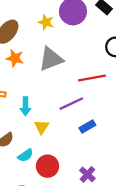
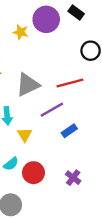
gray triangle: (51, 59) -> (28, 85), moved

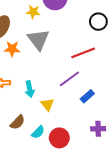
gray triangle: (28, 85) -> (38, 40), moved, turned -35
purple cross: (73, 178) -> (98, 129), moved, turned -32

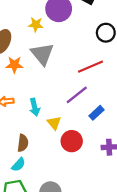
brown semicircle: (18, 122) -> (23, 143), turned -35
cyan semicircle: (38, 132) -> (18, 165), moved
red circle: (59, 138) -> (72, 141), moved

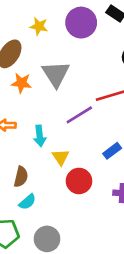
yellow star: (36, 25) -> (39, 26), moved
purple line: (77, 95) -> (79, 115), moved
cyan semicircle: (18, 165) -> (27, 202), moved

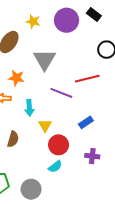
orange star: (21, 83) -> (16, 78), moved
purple line: (79, 115) -> (61, 93), turned 50
cyan semicircle: (27, 202) -> (55, 167), moved

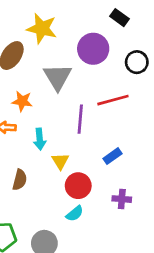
purple circle: (67, 20) -> (93, 49), moved
yellow star: (33, 21) -> (42, 28), size x1.6
purple line: (61, 93) -> (80, 119), turned 75

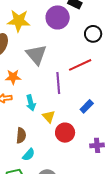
purple circle: (93, 49) -> (58, 17), moved
purple cross: (122, 199) -> (97, 145), moved
cyan semicircle: (75, 214) -> (29, 155), moved

